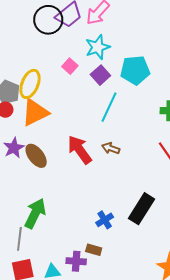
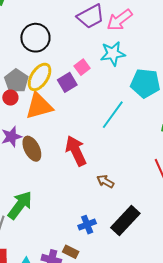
black circle: (48, 20) -> (35, 38), moved
purple square: (100, 75) -> (67, 82), moved
brown arrow: (111, 148) -> (105, 181), moved

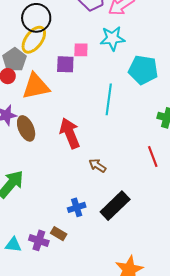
pink square: (82, 67) -> (81, 50), turned 35
yellow ellipse: (40, 77) -> (34, 40), moved
purple square: (67, 82) -> (65, 64), turned 30
cyan line: (113, 115) -> (109, 99), turned -32

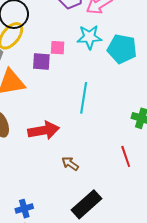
cyan pentagon: (143, 70) -> (122, 49), moved
red arrow: (70, 133) -> (44, 130), turned 100
blue cross: (77, 207) -> (24, 209), moved

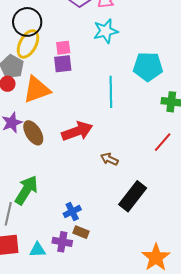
pink square: (58, 48) -> (63, 48), moved
cyan pentagon: (122, 49) -> (148, 67), moved
red line: (126, 156) -> (163, 142), turned 70

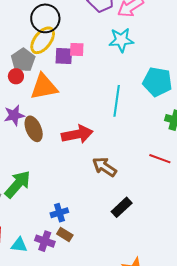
purple square: (63, 64) -> (64, 56), moved
red line: (163, 142) -> (160, 159), turned 60
brown arrow: (109, 159) -> (104, 167), size x1.4
black rectangle: (133, 196) -> (122, 207), size x0.7

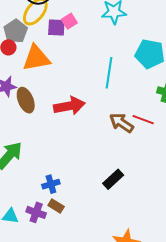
pink square: (77, 50) -> (69, 21), turned -35
red line: (160, 159) -> (143, 120), moved
brown arrow: (104, 167) -> (122, 123), moved

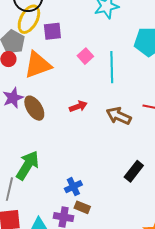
pink square: (69, 21) -> (85, 56), moved
red arrow: (69, 106) -> (78, 106), size x0.6
brown arrow: (122, 123) -> (119, 116), moved

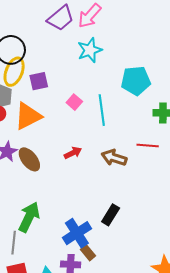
black rectangle: (134, 171) -> (111, 215), moved
blue cross: (73, 187) -> (77, 233), size x1.6
brown rectangle: (82, 207) -> (88, 253), turned 35

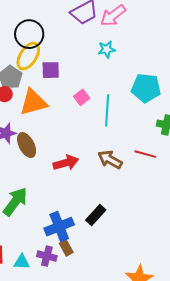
cyan star: (90, 50) -> (107, 49), size x0.7
red arrow: (73, 153) -> (66, 163), moved, size x1.4

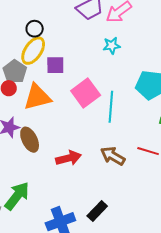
black circle: (29, 34) -> (35, 29), size x0.6
pink square: (82, 97) -> (86, 93), size x1.8

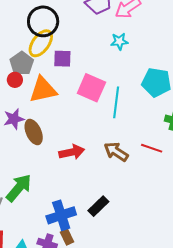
black circle: (35, 29) -> (43, 21), size x1.8
pink square: (86, 93) -> (91, 88), turned -32

